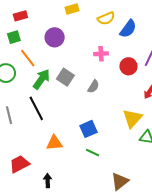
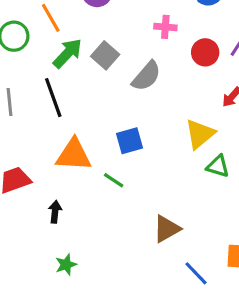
gray semicircle: (93, 86) -> (146, 76), size x1.5
orange triangle: (54, 143) -> (74, 155), size x1.4
green line: (93, 153) -> (114, 180), moved

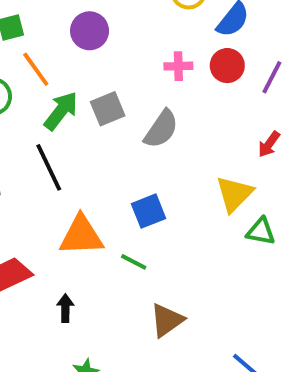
red circle: (205, 52) -> (227, 66), moved
gray square: (105, 55) -> (108, 109), turned 32
brown triangle: (167, 229) -> (167, 320), moved

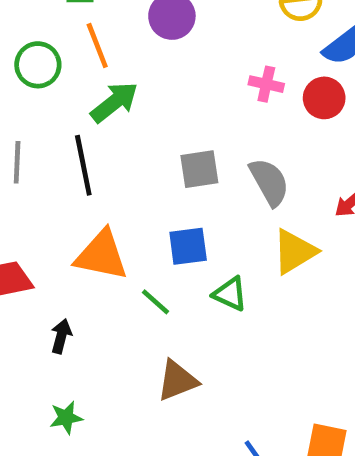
gray square: (108, 109) -> (199, 169), moved
gray semicircle: (161, 129) -> (269, 182), moved, turned -78
green triangle: (261, 231) -> (230, 294), moved

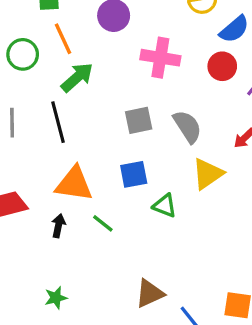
pink cross: (266, 84) -> (160, 58), moved, size x1.6
green line: (155, 302) -> (103, 223), moved
black arrow: (61, 336) -> (58, 226), moved
brown triangle: (177, 381) -> (150, 293), moved

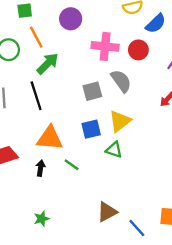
red circle: (222, 66) -> (138, 50), moved
gray semicircle: (187, 127) -> (121, 81), moved
yellow triangle: (208, 174) -> (120, 121), moved

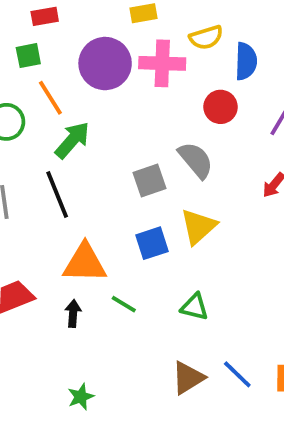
purple circle: (71, 19) -> (105, 64), size x1.4
blue semicircle: (156, 24) -> (246, 61), turned -40
pink cross: (105, 46) -> (162, 63), moved
green triangle: (114, 150) -> (194, 307), moved
blue line: (137, 228) -> (237, 374), moved

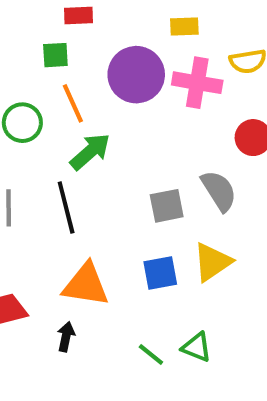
green line: (124, 304) -> (151, 354), moved

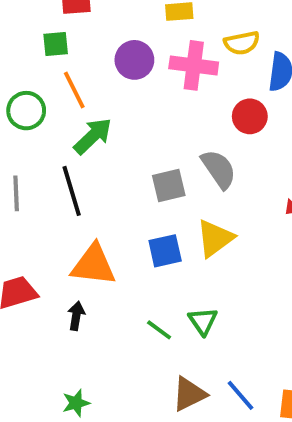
purple circle: (136, 75) -> (134, 60), size x0.7
green triangle: (197, 347) -> (203, 321), turned 36

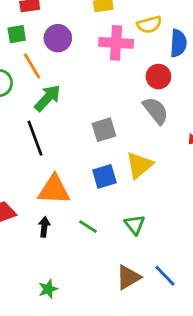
purple circle: (134, 60) -> (58, 38), moved
gray semicircle: (219, 169) -> (156, 111), moved
green line: (159, 330) -> (88, 227), moved

